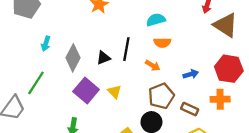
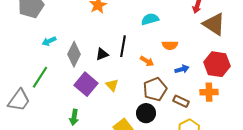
orange semicircle: (162, 43) -> (170, 45), moved
cyan arrow: (46, 44) -> (49, 41), turned 48

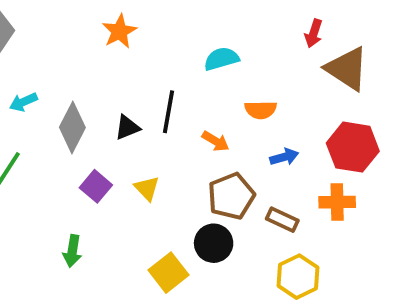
purple square: (86, 84) -> (96, 186), size x0.7

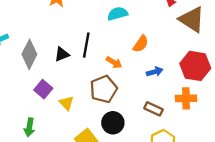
orange semicircle: (261, 110) -> (141, 44), turned -54
yellow triangle: (147, 188) -> (66, 103), moved
brown pentagon: (231, 196) -> (104, 89), moved

